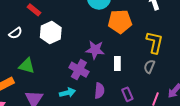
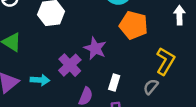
white rectangle: (117, 63) -> (114, 82), moved
cyan arrow: (67, 93) -> (40, 80), moved

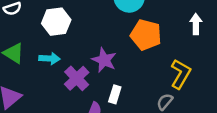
cyan arrow: (40, 80) -> (49, 59), moved
white rectangle: (114, 82) -> (115, 94), moved

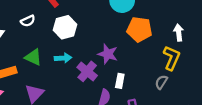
white arrow: (196, 24) -> (179, 33), moved

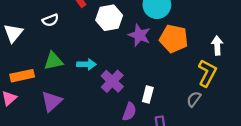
white hexagon: (65, 27) -> (109, 18), moved
purple star: (108, 54) -> (140, 35), moved
green triangle: (33, 57) -> (53, 61), turned -42

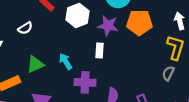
cyan arrow: (86, 64) -> (66, 61), turned -112
purple cross: (112, 81) -> (85, 82), moved, turned -30
white rectangle: (148, 94) -> (99, 50), moved

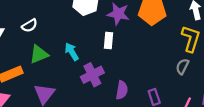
white semicircle: (25, 28) -> (30, 26), moved
purple cross: (85, 82) -> (92, 75), turned -30

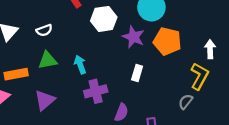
white rectangle: (109, 40) -> (137, 73), moved

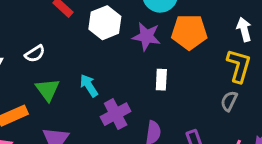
green triangle: (47, 60) -> (48, 90), turned -42

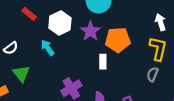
orange pentagon: (189, 32) -> (118, 40), moved
purple star: (146, 36) -> (90, 31), turned 30
cyan arrow: (89, 85) -> (48, 48), moved

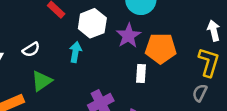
cyan arrow: (48, 48) -> (75, 52), turned 42
green triangle: (21, 73) -> (42, 81), turned 30

